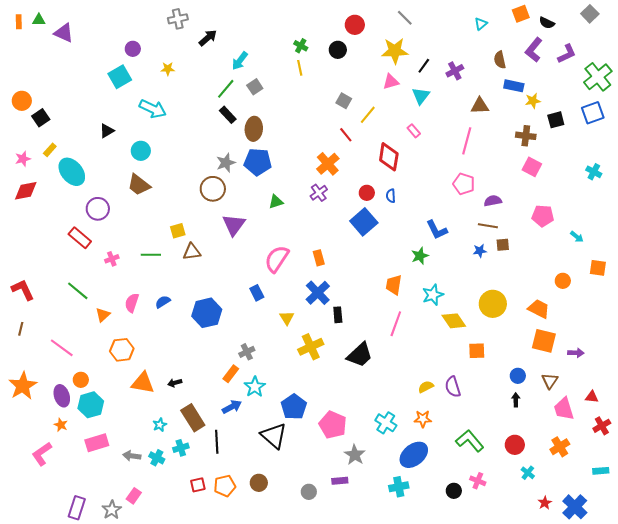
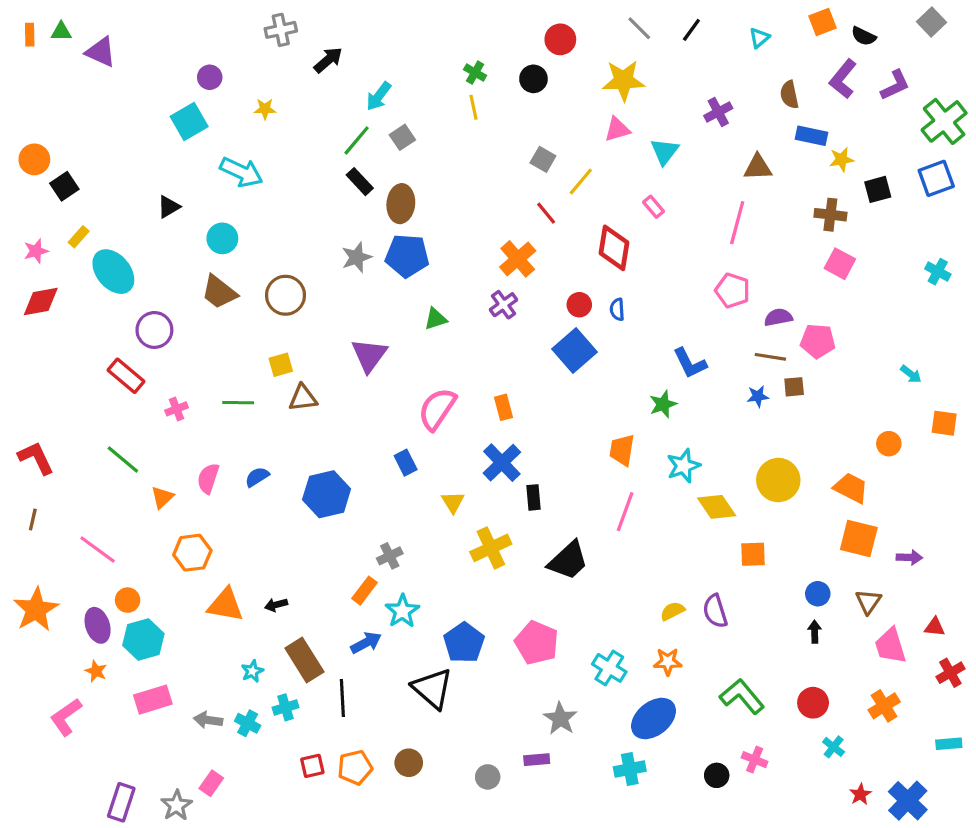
black line: (424, 66) -> (691, 30), moved
brown circle: (213, 189) -> (286, 295), moved
pink pentagon: (543, 216) -> (818, 341), moved
pink pentagon: (333, 425) -> (537, 643), moved

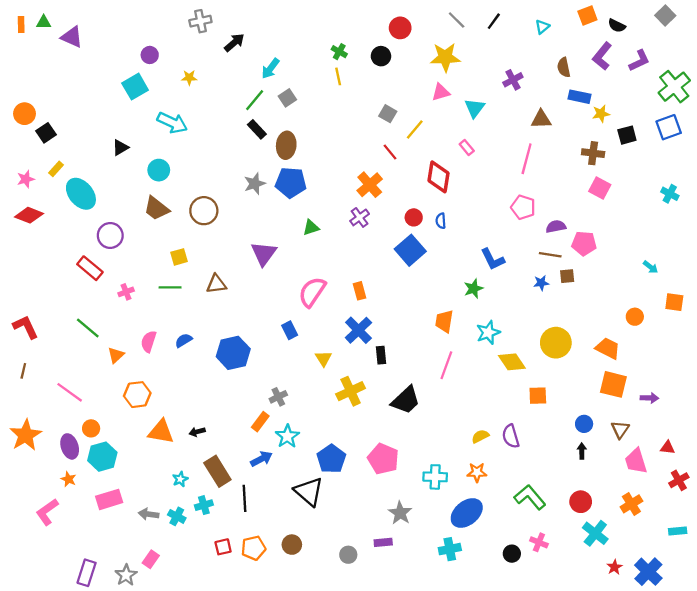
red diamond: (41, 302) -> (29, 215), turned 32
yellow square: (281, 365) -> (179, 257), moved
cyan cross: (609, 668) -> (435, 477), turned -30
cyan cross: (834, 747) -> (595, 533), size x1.6

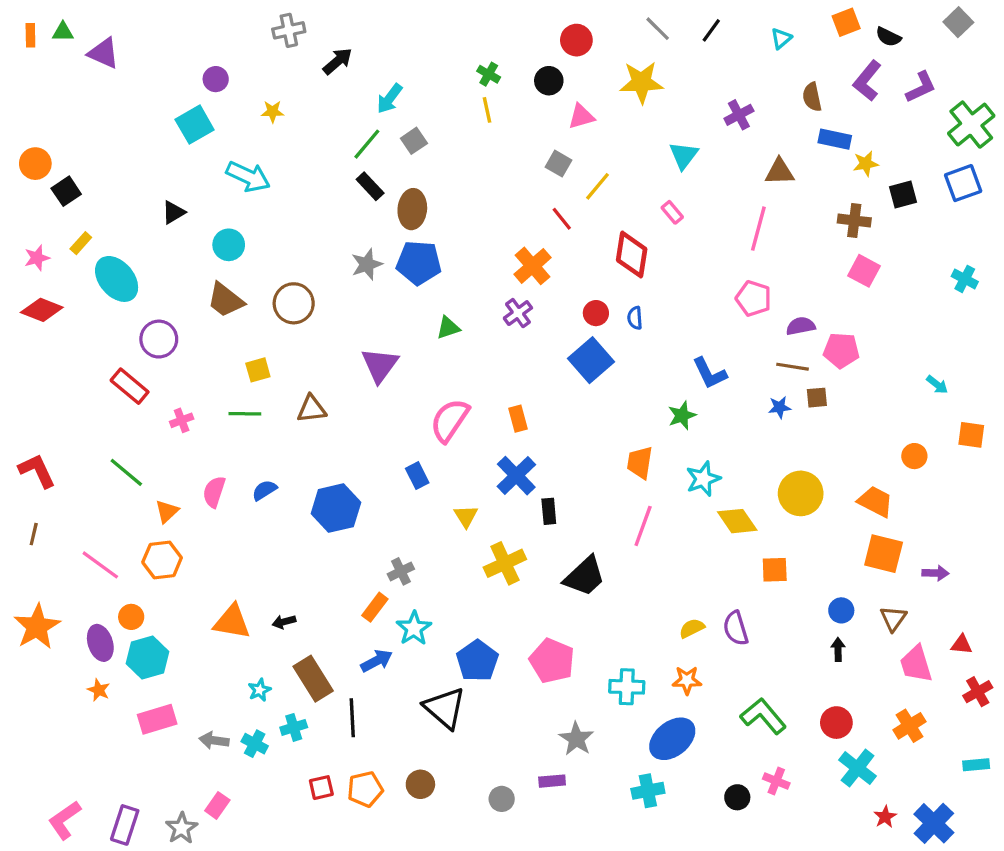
pink triangle: (441, 92) -> (581, 116), moved
orange hexagon: (137, 395) -> (162, 560), moved
pink L-shape: (47, 512) -> (65, 820), moved

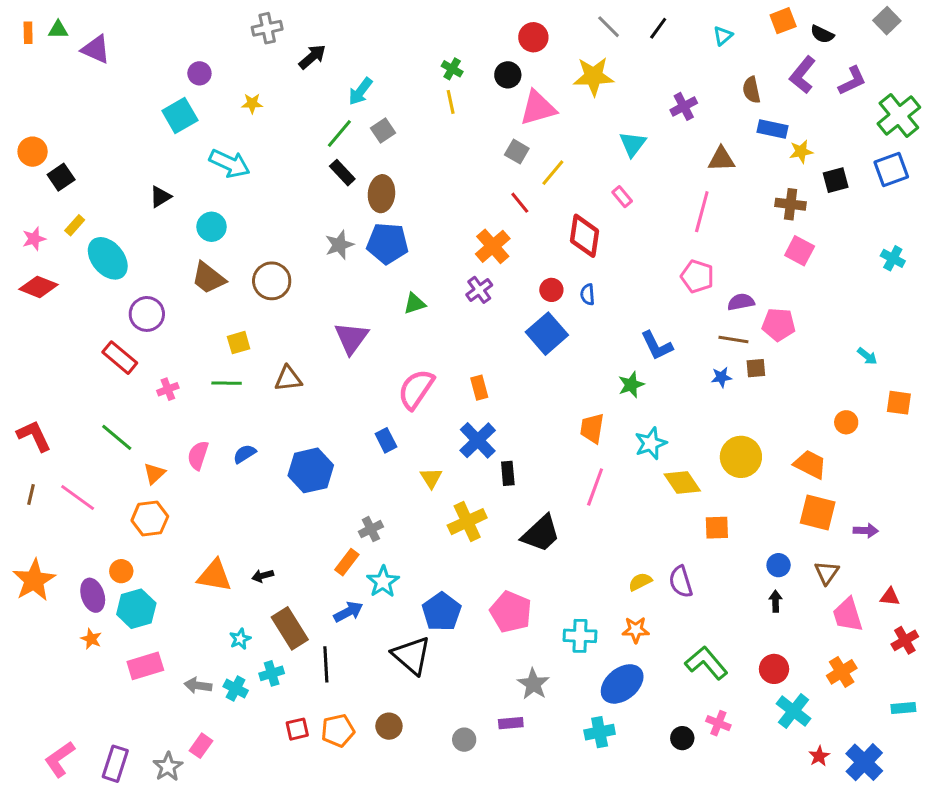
pink triangle: (581, 116) -> (538, 108), size x1.5
pink line: (100, 565) -> (78, 497), moved

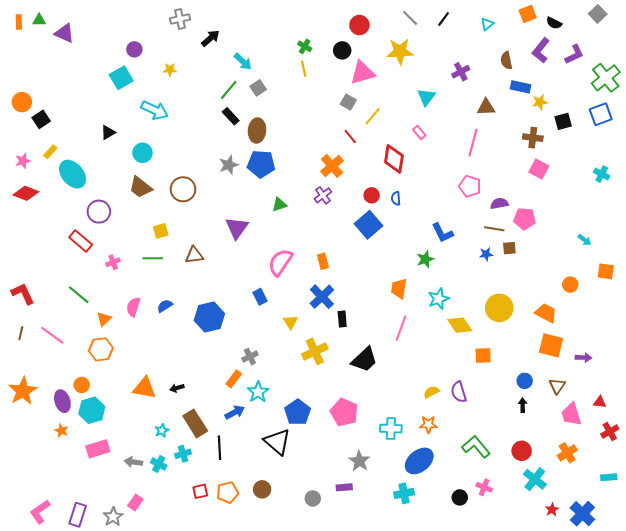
cyan arrow: (360, 91) -> (243, 62), turned -84

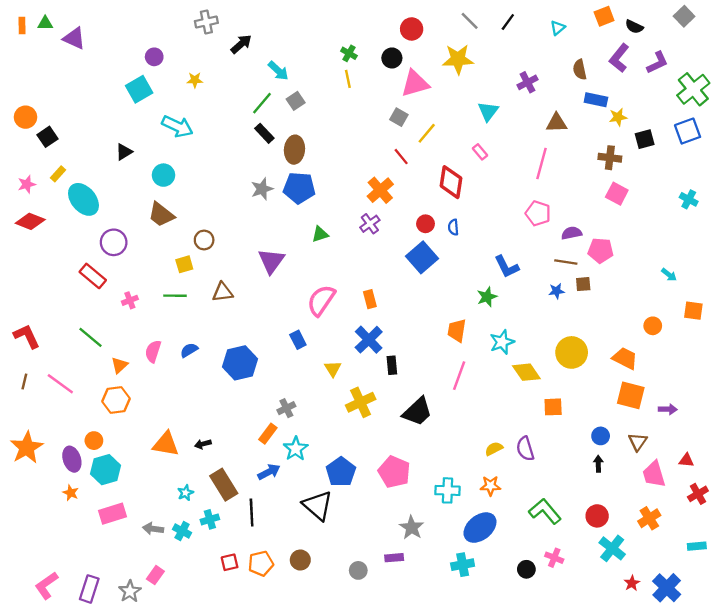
brown circle: (183, 189) -> (204, 240), moved, size x0.7

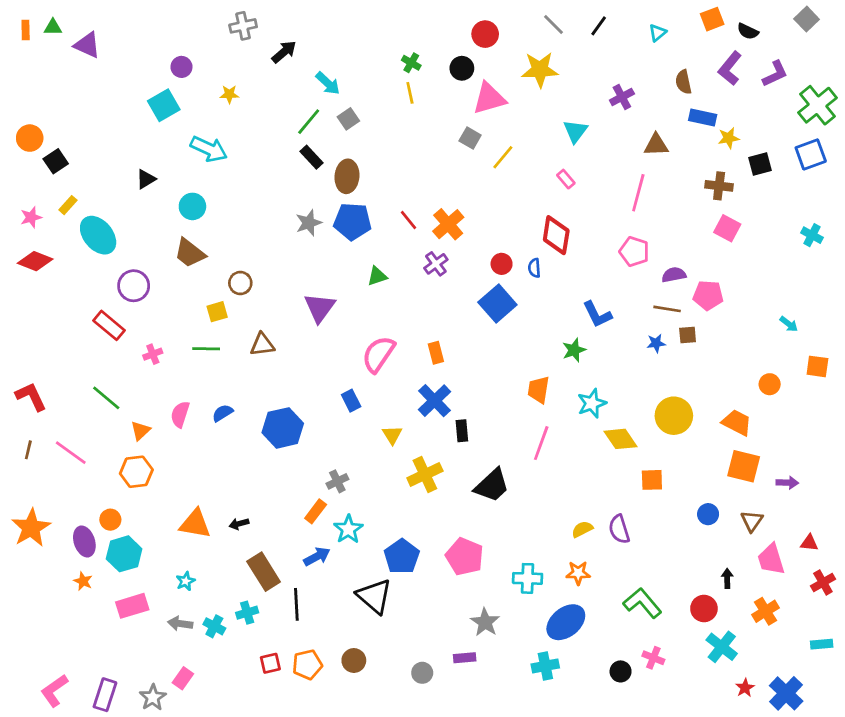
red line: (401, 157) -> (409, 220), moved
red diamond: (451, 182) -> (556, 235), moved
black arrow: (598, 464) -> (727, 578), moved
cyan star: (186, 493) -> (186, 581), moved

